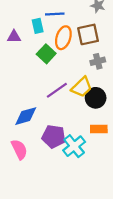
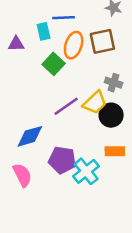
gray cross: (98, 61) -> (114, 83), moved, turned 32

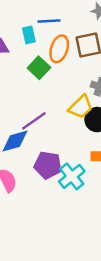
purple line: (66, 106) -> (34, 121), moved

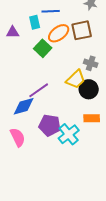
orange ellipse: (59, 49) -> (59, 33), turned 35

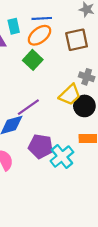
cyan rectangle: (35, 22) -> (14, 26), moved
orange ellipse: (59, 33) -> (40, 35), moved

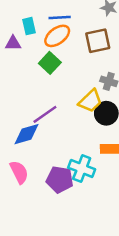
purple pentagon: (41, 146) -> (60, 180), moved
cyan cross: (62, 156) -> (82, 169), turned -30

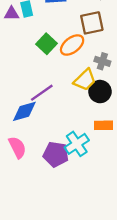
orange ellipse: (57, 36) -> (72, 45), moved
purple triangle: (13, 43) -> (12, 14), moved
cyan cross: (82, 169) -> (77, 144), turned 35

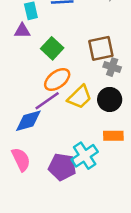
purple triangle: (12, 14) -> (22, 31), moved
brown square: (92, 23) -> (101, 48), moved
orange ellipse: (72, 45) -> (57, 80), moved
yellow trapezoid: (85, 80) -> (80, 97), moved

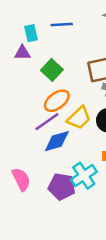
blue diamond: (28, 121) -> (57, 141), moved

